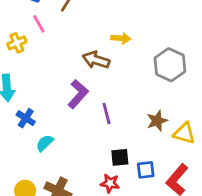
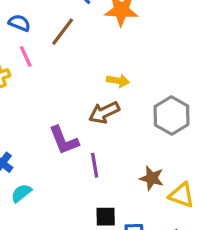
brown arrow: (96, 60) -> (104, 112), moved, turned -48
purple L-shape: (78, 94) -> (64, 140), turned 112
brown star: (157, 121) -> (152, 178), turned 30

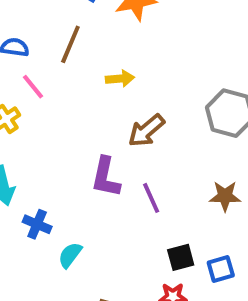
yellow arrow: (118, 81) -> (120, 79), moved
purple L-shape: (64, 140) -> (106, 177), turned 48

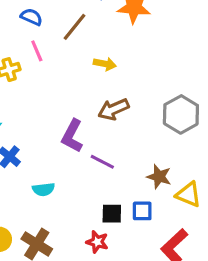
purple line: (151, 198) -> (102, 162), turned -55
cyan semicircle: (70, 255) -> (44, 189), moved, turned -150
blue square: (221, 269) -> (142, 211), moved

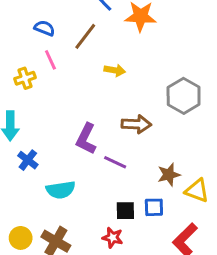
brown arrow: (114, 109) -> (136, 124), moved, turned -152
gray hexagon: (181, 114) -> (184, 96), moved
brown star: (159, 177) -> (169, 175), turned -30
cyan semicircle: (44, 189) -> (61, 190), size x1.4

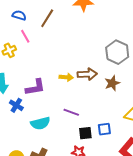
yellow arrow: (115, 70) -> (66, 77), moved
purple L-shape: (86, 139) -> (35, 87), moved, turned -120
purple line: (115, 162) -> (71, 112), moved
brown star: (169, 175) -> (112, 83), moved

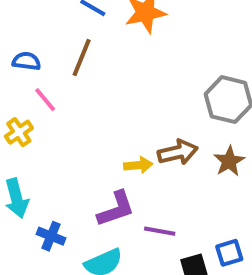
purple L-shape: (35, 87) -> (116, 209), moved

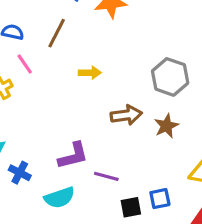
yellow arrow: (138, 165) -> (90, 73), moved

